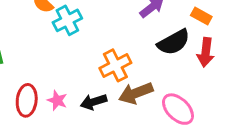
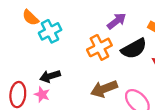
orange cross: (115, 65) -> (99, 47), moved
black arrow: (94, 102) -> (50, 76), moved

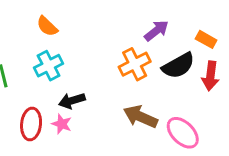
cyan cross: (50, 31) -> (49, 66), moved
brown arrow: (104, 89) -> (140, 117), turned 45

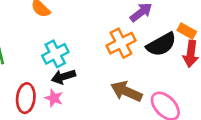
orange rectangle: (206, 39) -> (187, 31), moved
cyan cross: (49, 66) -> (55, 54), moved

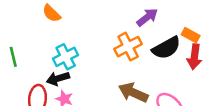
black arrow: (63, 77) -> (58, 78), moved

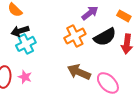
orange rectangle: (191, 35) -> (124, 16), moved
black arrow: (58, 78) -> (20, 31), moved

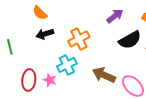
orange cross: (75, 36) -> (79, 39), moved
cyan cross: (26, 44) -> (67, 65), moved

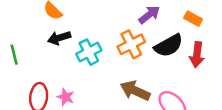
orange cross: (79, 39) -> (131, 44), moved
cyan cross: (67, 65) -> (89, 52), moved

